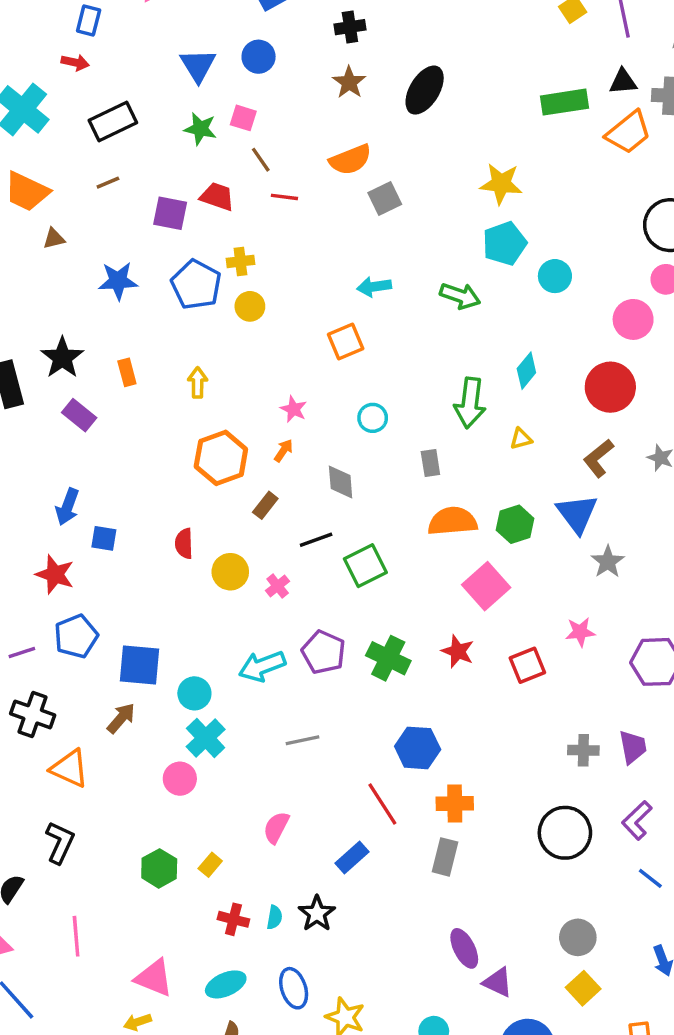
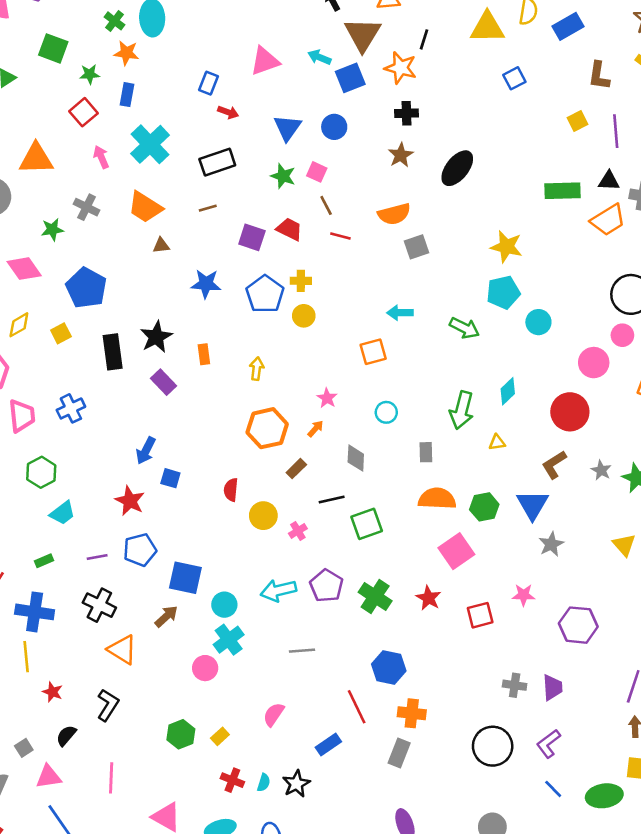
red arrow: (75, 62) -> (228, 112), moved

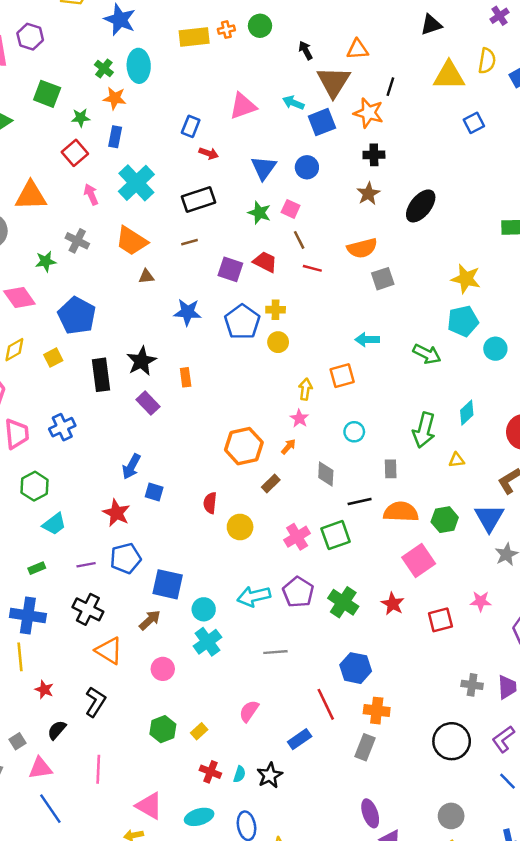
yellow arrow: (257, 369) -> (305, 389), moved
black line: (332, 499) -> (360, 501), moved
pink cross: (298, 531) -> (297, 537), moved, size x1.5
pink circle: (205, 668) -> (163, 669), moved

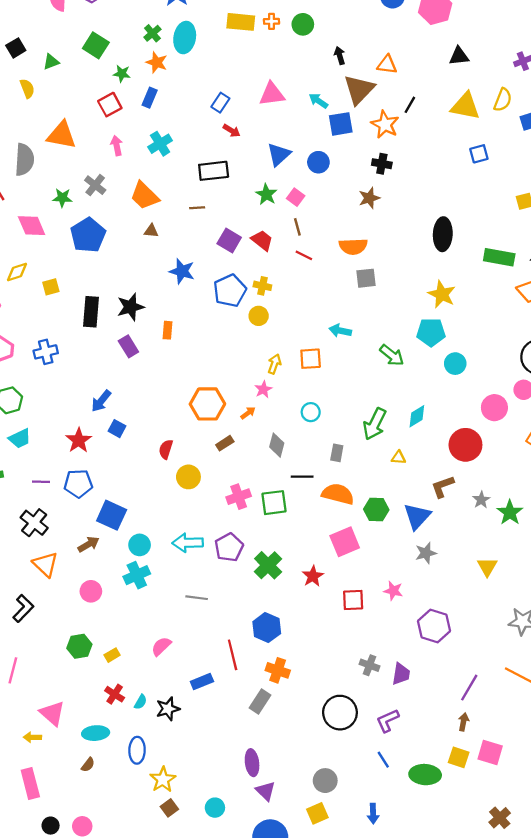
cyan cross: (136, 183) -> (160, 144), size x0.7
black ellipse: (421, 206) -> (443, 234), moved, turned -48
blue pentagon: (77, 316) -> (88, 235), moved

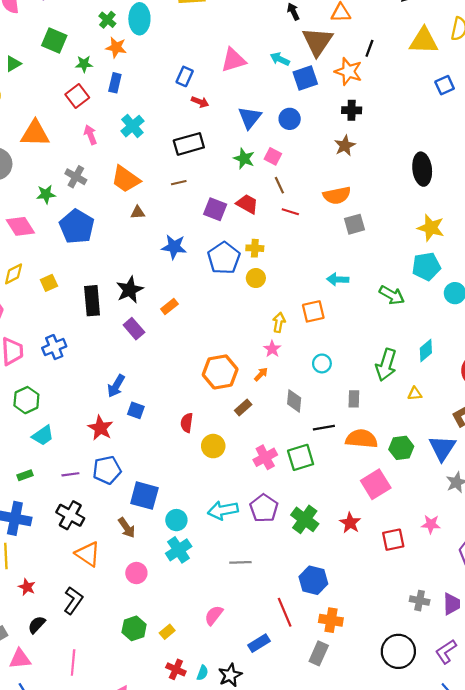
orange rectangle: (168, 330) -> (169, 307), turned 56
brown arrow: (89, 544) -> (127, 528), turned 95

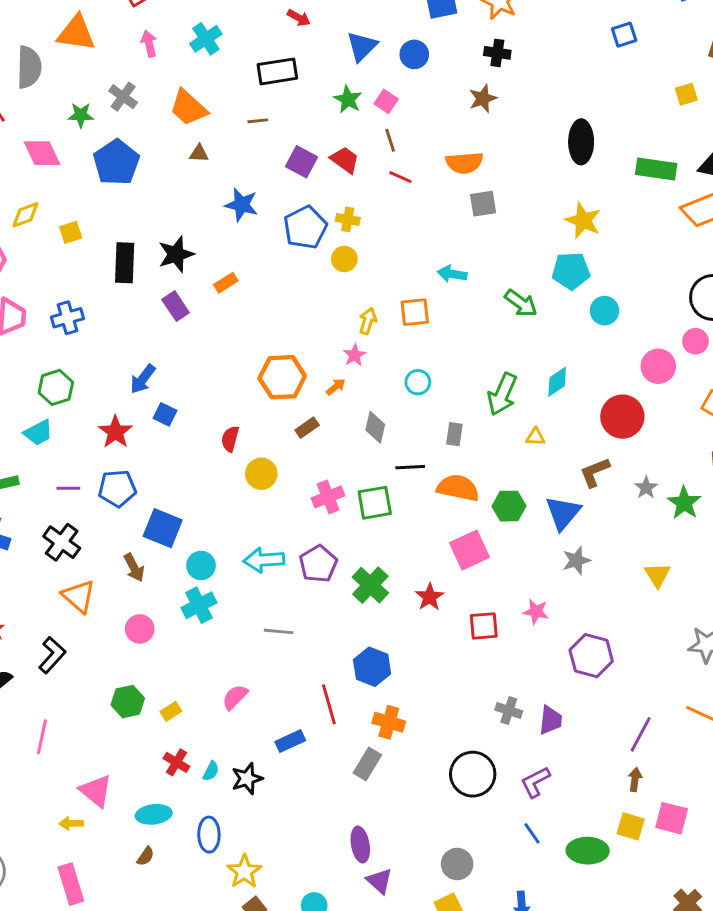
green hexagon: (26, 400) -> (56, 387), moved

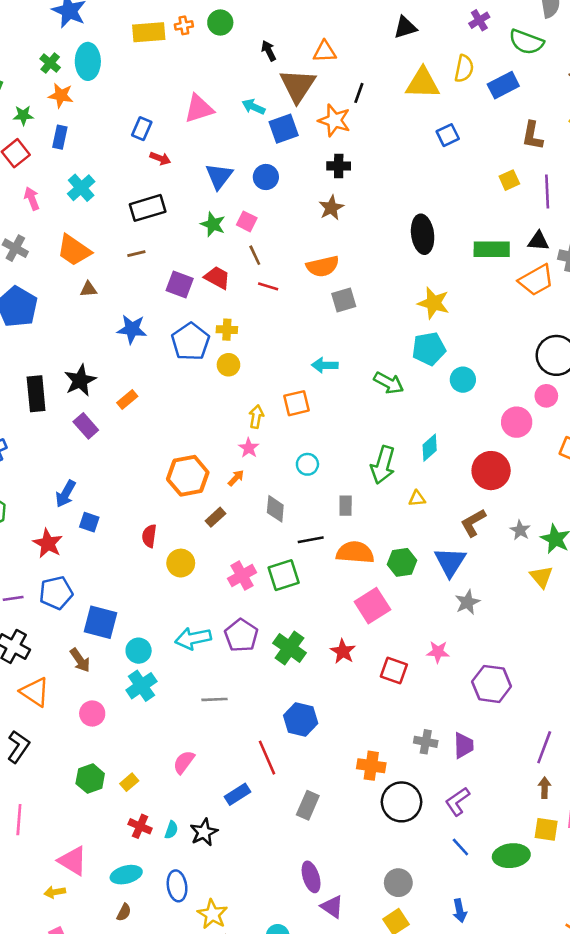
yellow triangle: (657, 575) -> (541, 577), moved
red square: (484, 626) -> (394, 671), turned 32
orange cross: (389, 722) -> (371, 766), moved

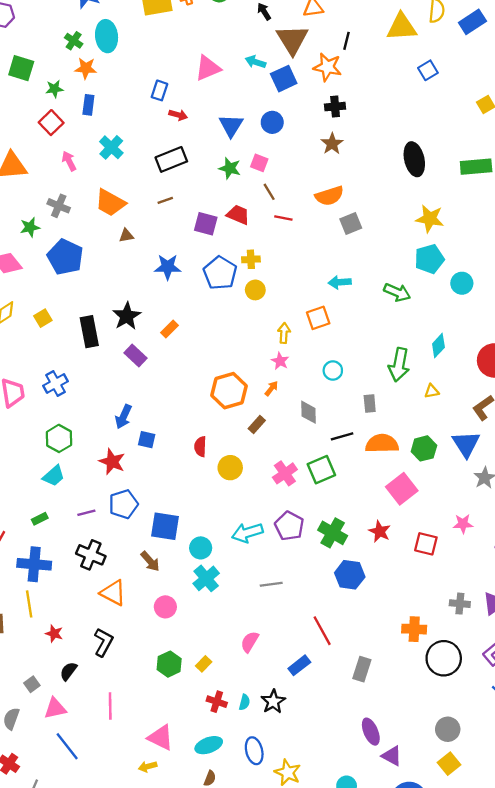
blue hexagon: (301, 719) -> (350, 575), moved

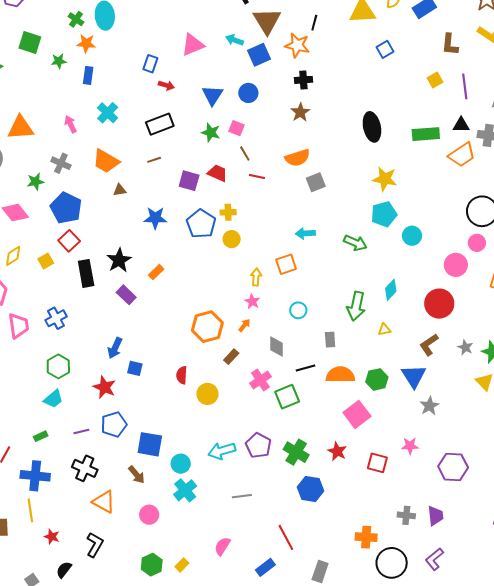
red square: (51, 123) -> (69, 241), moved
pink cross: (285, 473) -> (260, 380), moved

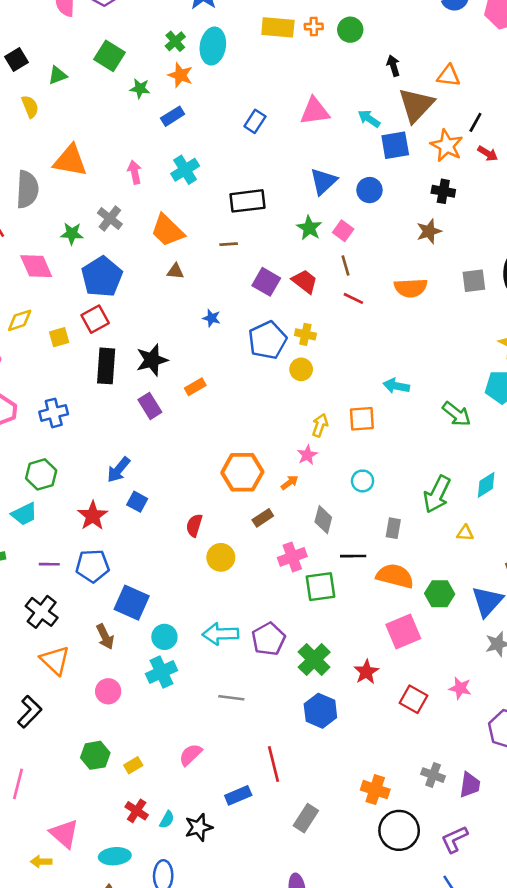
blue rectangle: (88, 75) -> (173, 116), turned 36
red arrow: (166, 85) -> (488, 153), moved
gray square: (316, 182) -> (474, 281), moved
blue star: (155, 218) -> (212, 318), size x0.6

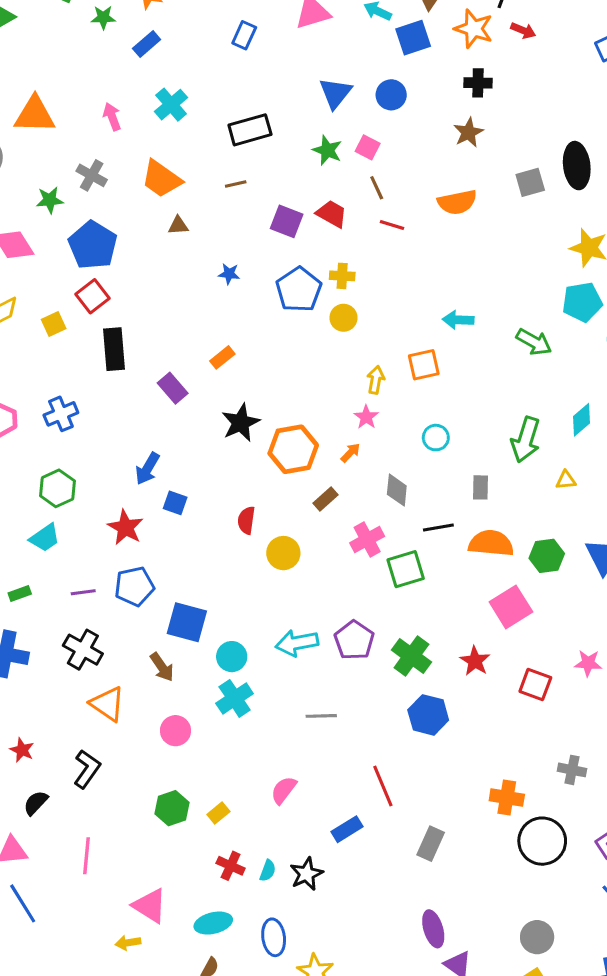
black star: (152, 360) -> (241, 423), moved

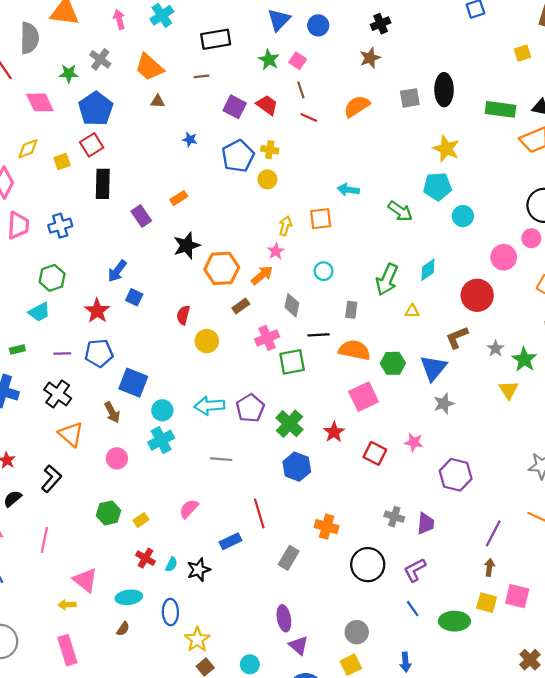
black cross: (478, 83) -> (381, 24), turned -30
orange semicircle: (457, 202) -> (357, 106), turned 152
orange arrow: (351, 453) -> (262, 275), size x1.5
orange cross: (507, 797) -> (327, 527), moved

